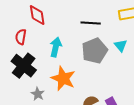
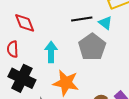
cyan triangle: (121, 46) -> (105, 23), moved

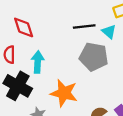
gray pentagon: (92, 47) -> (94, 57), turned -30
cyan arrow: (51, 52) -> (38, 62), moved

